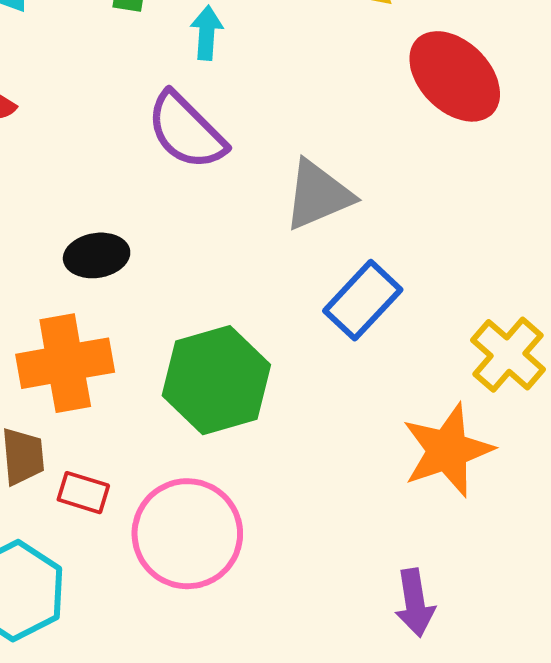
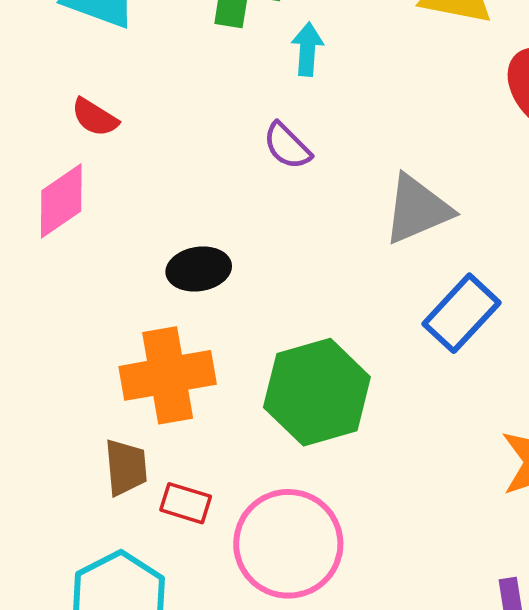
purple semicircle: (186, 131) -> (287, 146), size x0.6

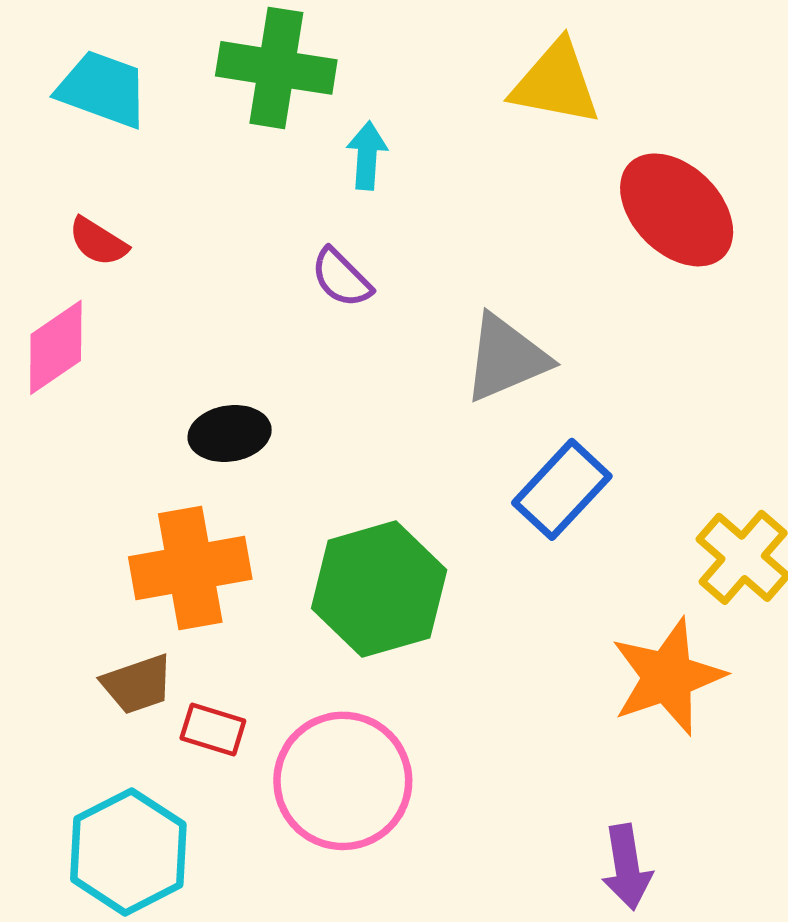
brown trapezoid: (126, 467) -> (137, 684), turned 76

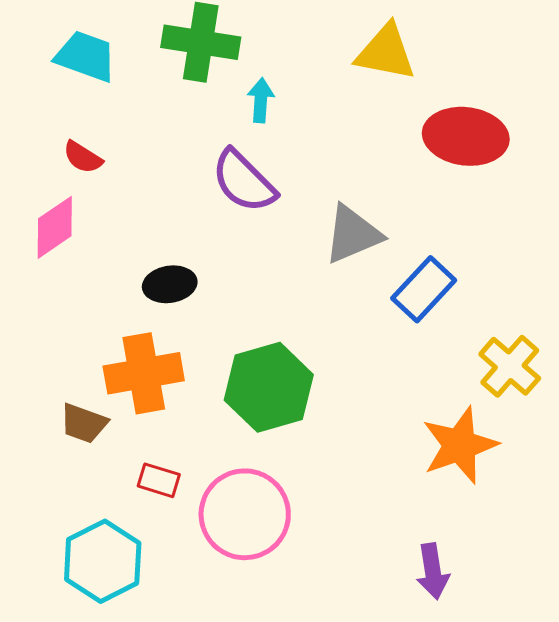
red ellipse: (677, 210) -> (466, 136), turned -38
purple semicircle: (341, 278) -> (244, 181), size x1.6
blue rectangle: (562, 489) -> (424, 289), moved
brown trapezoid: (137, 684) -> (84, 423), moved, turned 39

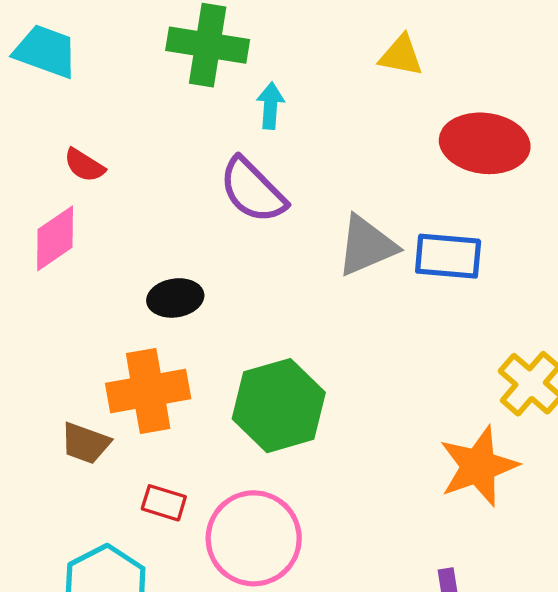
yellow triangle: (386, 52) -> (401, 56), size x0.7
cyan trapezoid: (86, 56) -> (46, 51), moved
blue rectangle: (424, 289) -> (448, 256), moved, turned 52

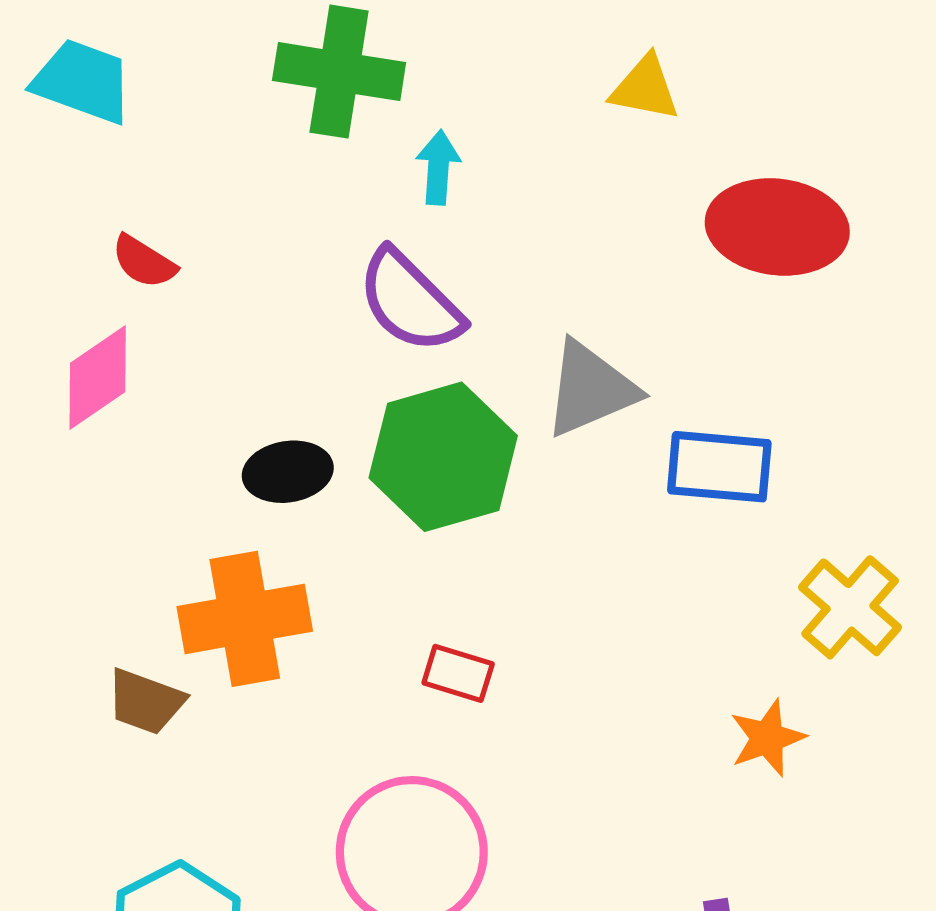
blue rectangle: (448, 256) -> (719, 467), moved
green hexagon: (279, 406) -> (443, 457), moved
orange star: (478, 466) -> (767, 738), size x0.6
red rectangle: (164, 503) -> (458, 673), moved

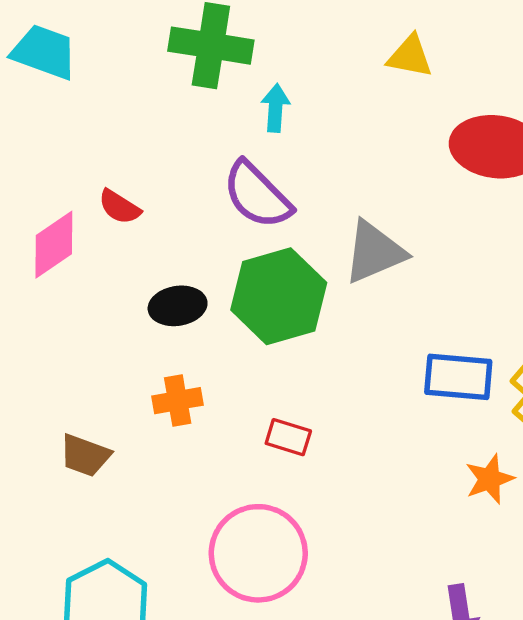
red semicircle: (144, 262) -> (119, 207), moved
blue rectangle: (719, 467) -> (458, 377), moved
orange cross: (245, 619) -> (178, 401), moved, size x0.6

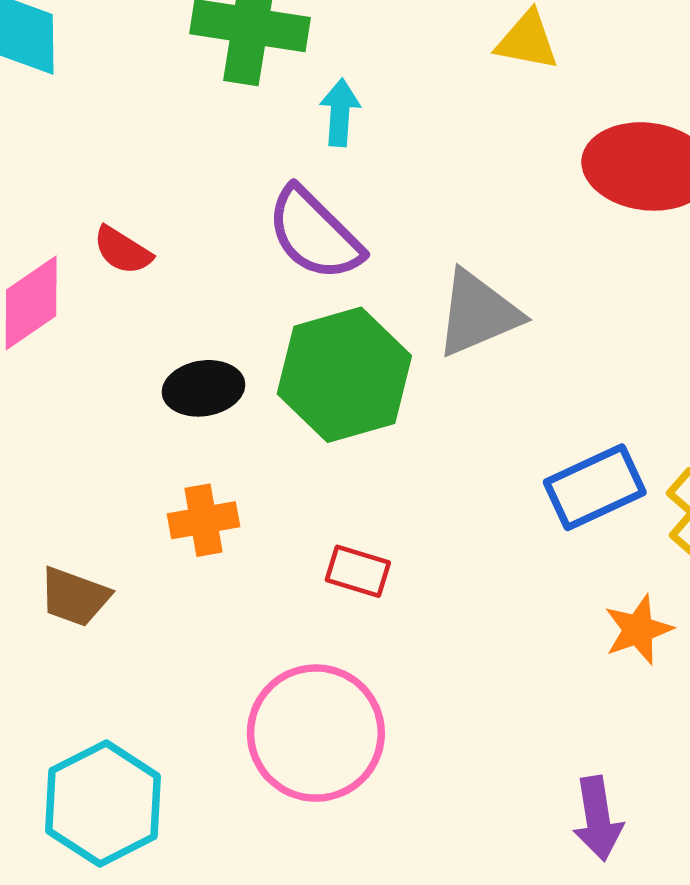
blue rectangle: (458, 377) -> (595, 487), turned -30

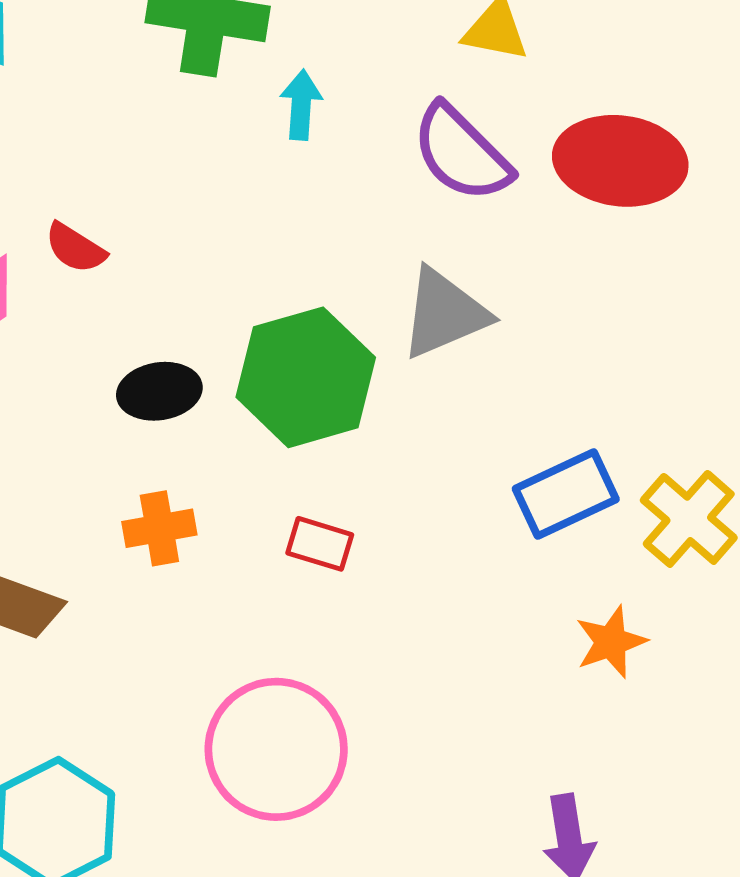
purple semicircle: (314, 234) -> (461, 153), moved
red rectangle: (358, 571) -> (320, 544), moved

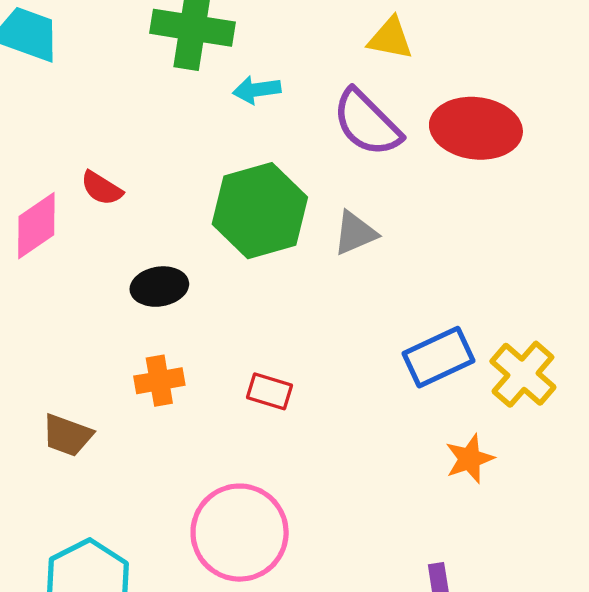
cyan arrow: (301, 105) -> (257, 90), turned -102
gray triangle: (444, 313) -> (355, 233), size x0.7
green hexagon: (306, 377) -> (260, 211), moved

